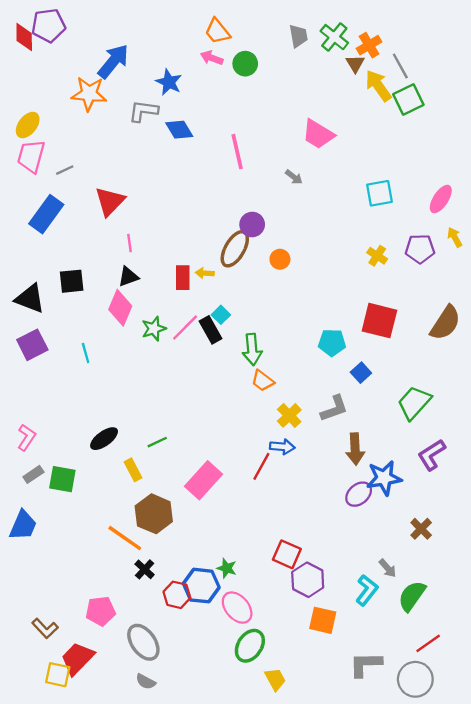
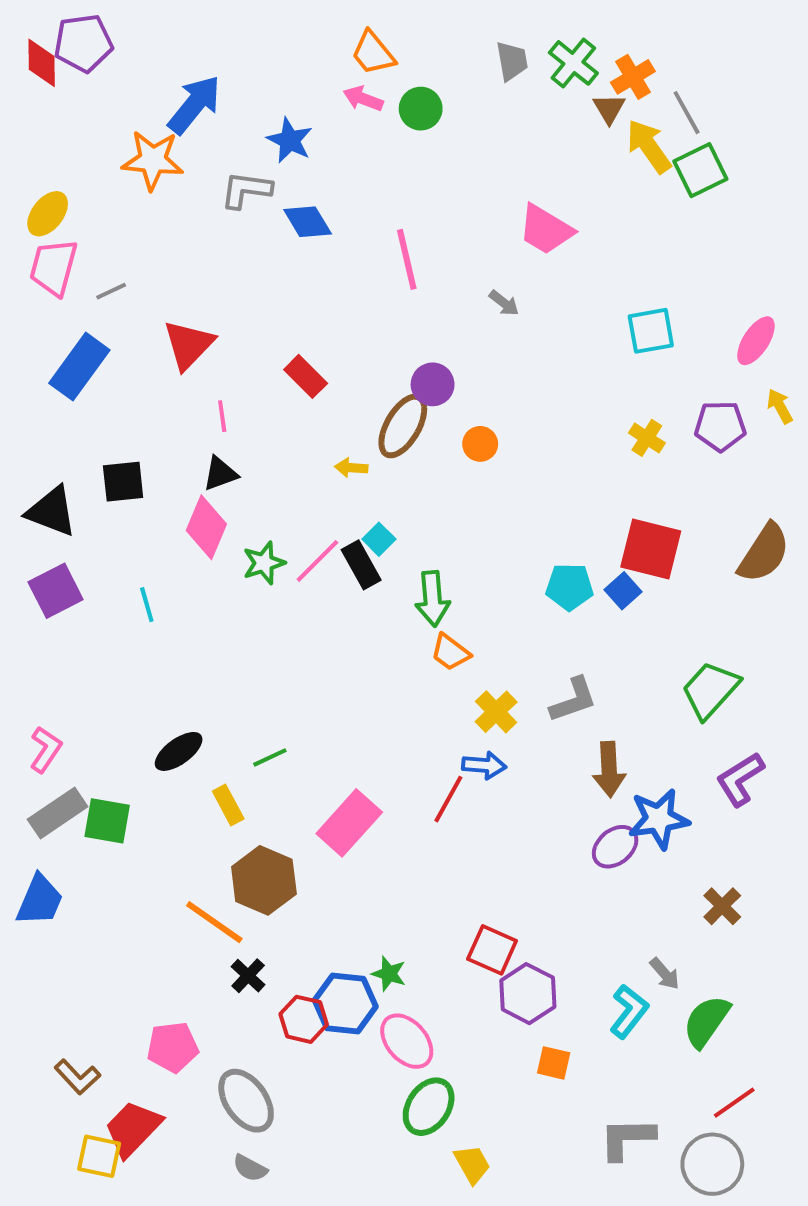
red rectangle: (183, 278) -> (306, 376), moved, turned -45
blue square: (361, 373) -> (623, 591), moved
gray rectangle: (33, 474) -> (58, 813), size x1.6
orange square: (323, 620) -> (554, 1063), size x0.7

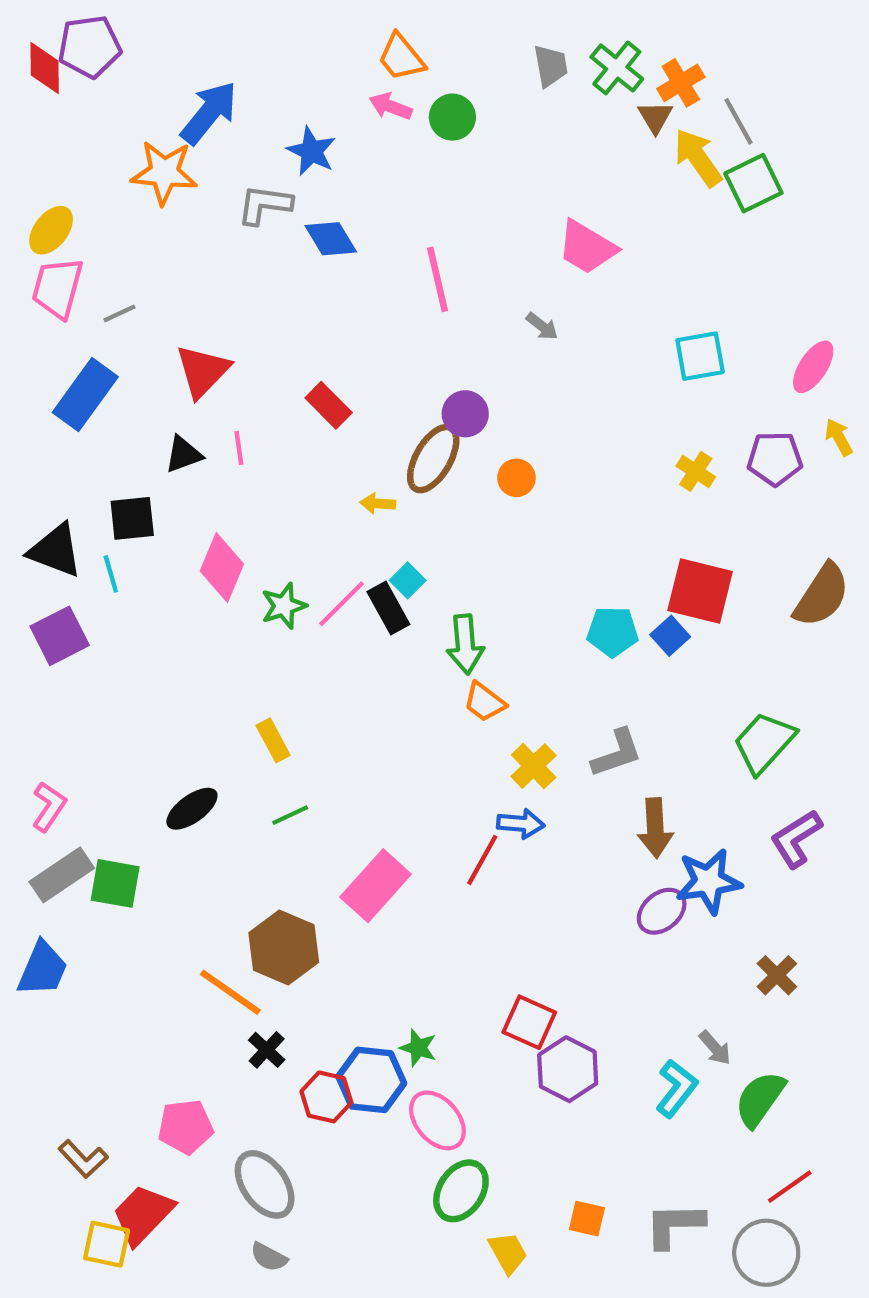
black triangle: (220, 474) -> (183, 454), moved
cyan line: (147, 605) -> (111, 574), moved
yellow rectangle: (228, 805) -> (273, 740), moved
orange square: (554, 1063) -> (587, 1219), moved

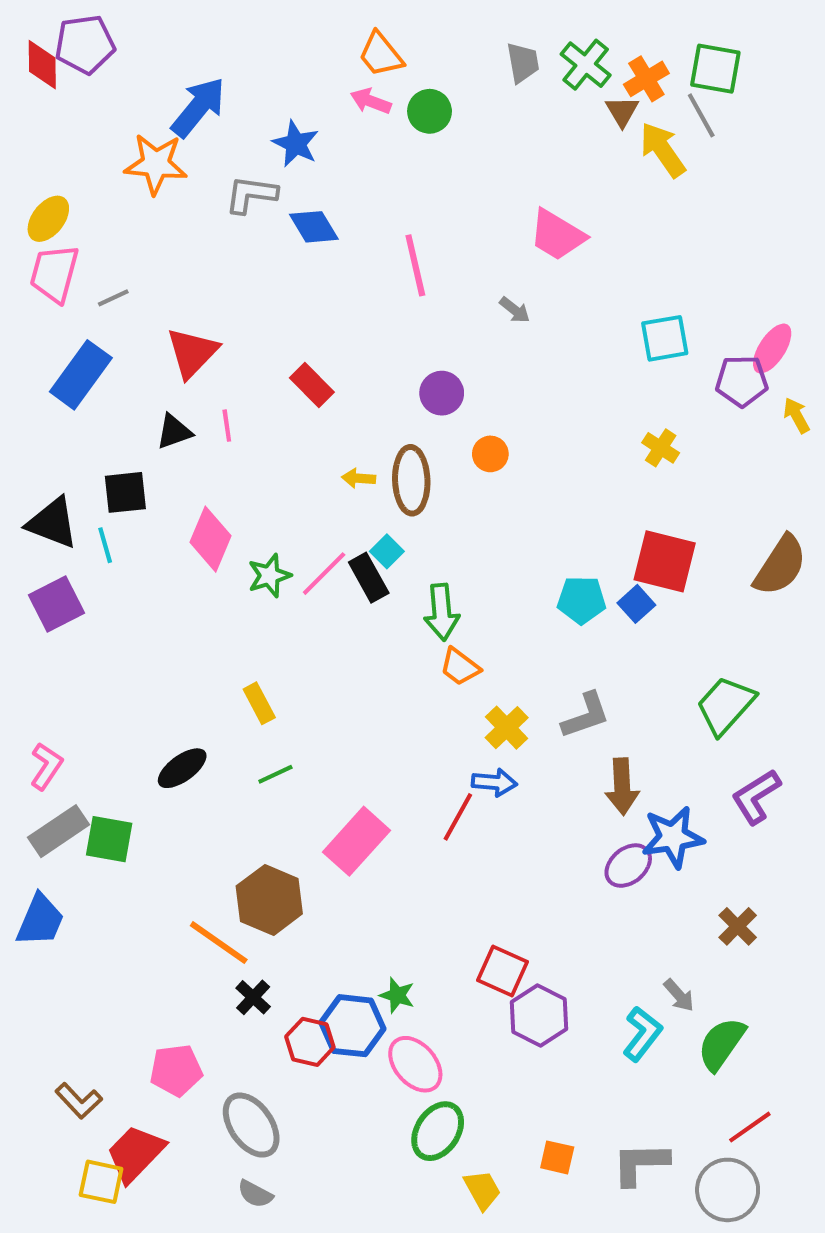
green square: (753, 183) -> (715, 69), moved, turned 36
brown ellipse: (433, 459) -> (411, 480), moved, turned -32
purple pentagon: (775, 459) -> (742, 381), moved

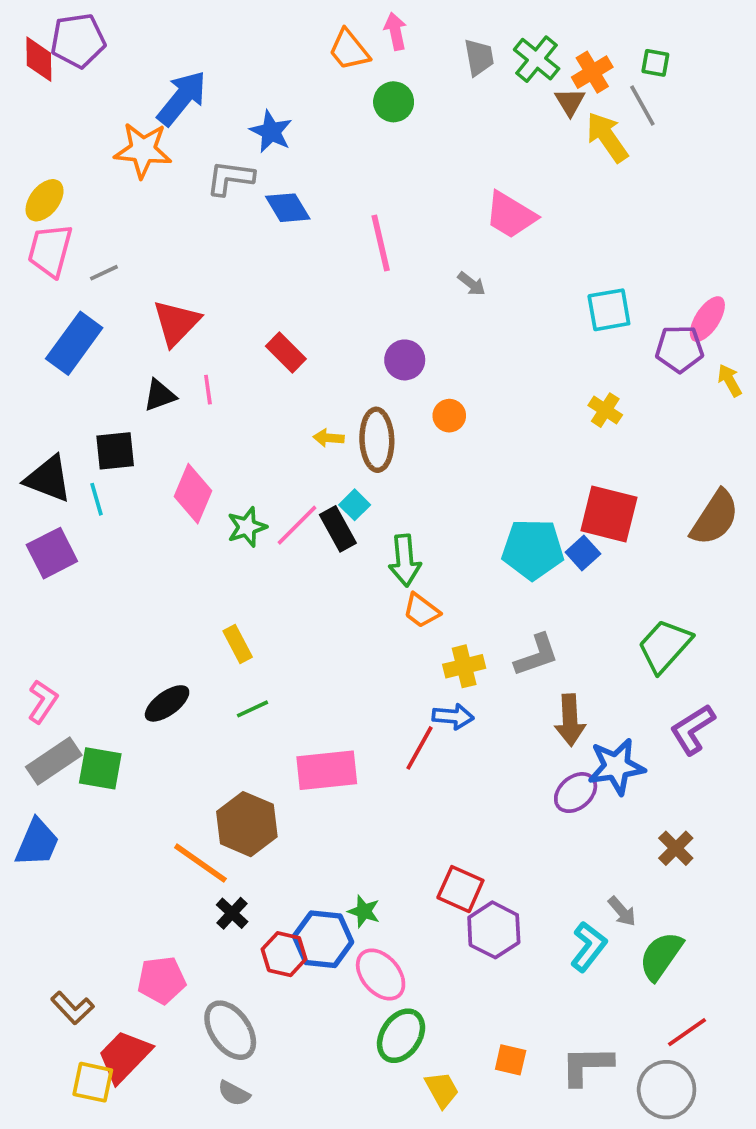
green square: (715, 69) -> (655, 63), size x0.6
pink arrow: (371, 101) -> (395, 31), moved, turned 57
cyan pentagon: (582, 600) -> (533, 549), size x1.4
yellow cross: (507, 728) -> (464, 666), turned 30
pink rectangle: (357, 841) -> (327, 770), turned 42

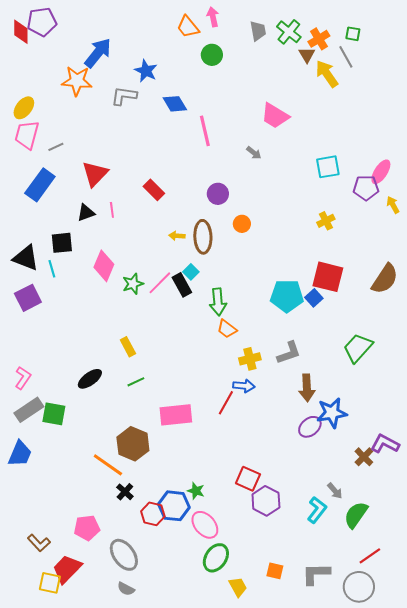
blue diamond: (288, 208) -> (175, 104), moved
yellow cross: (605, 410) -> (326, 221), turned 30
purple L-shape: (693, 729) -> (385, 444), moved, turned 60

